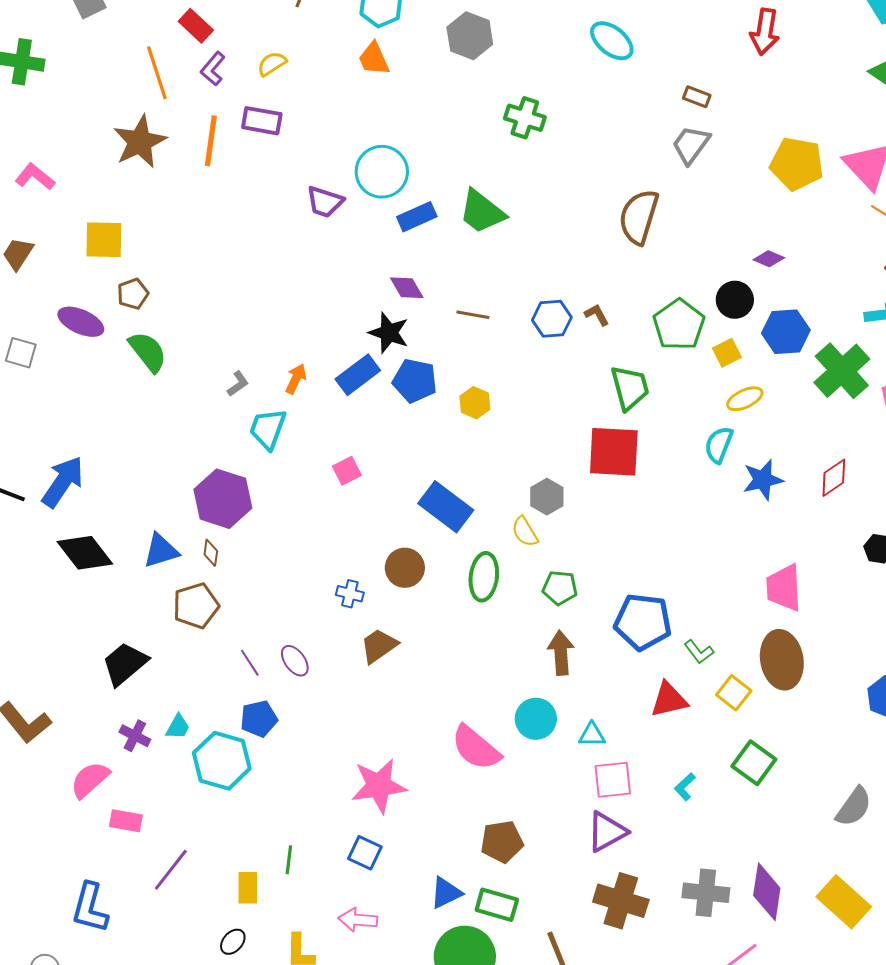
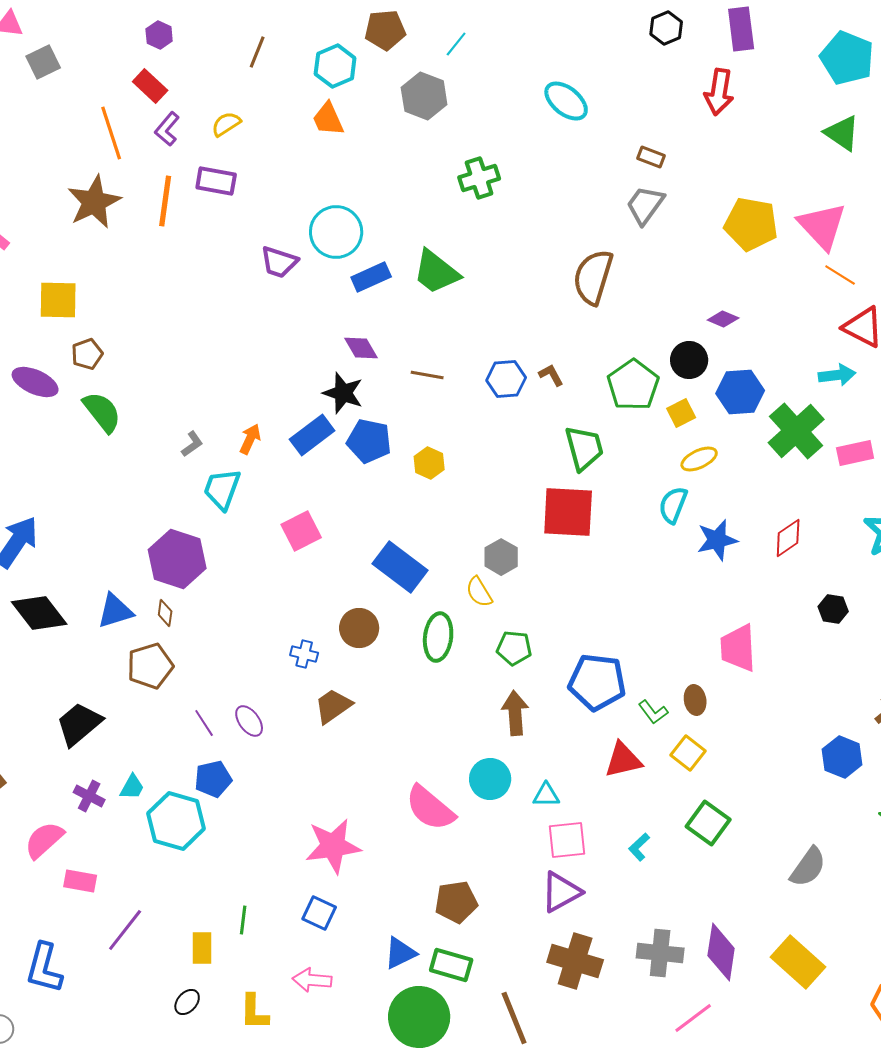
green cross: (525, 118) -> (479, 178), turned -36
pink square: (347, 471) -> (301, 531), size x1.4
brown ellipse: (782, 660) -> (695, 700), moved, size x0.5

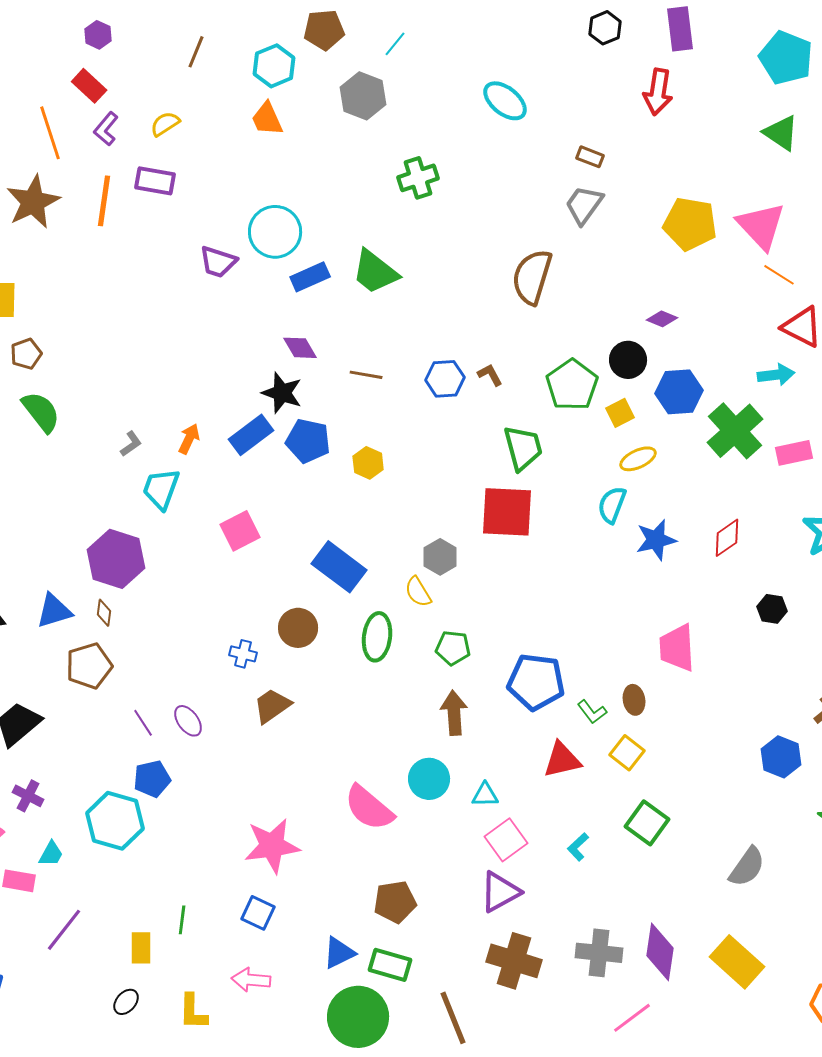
cyan trapezoid: (132, 787) -> (51, 854), moved
pink square: (567, 840) -> (506, 840), turned -30

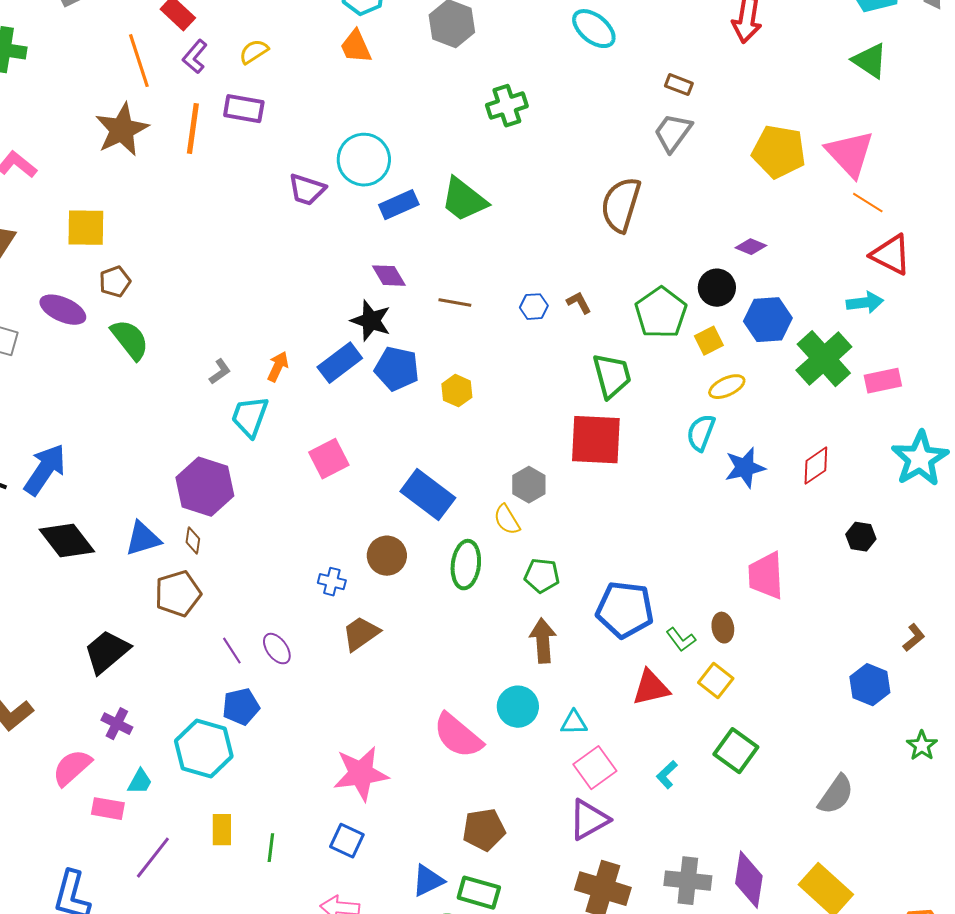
blue hexagon: (445, 379) -> (534, 307), size x0.7
yellow rectangle: (141, 948) -> (222, 830), moved

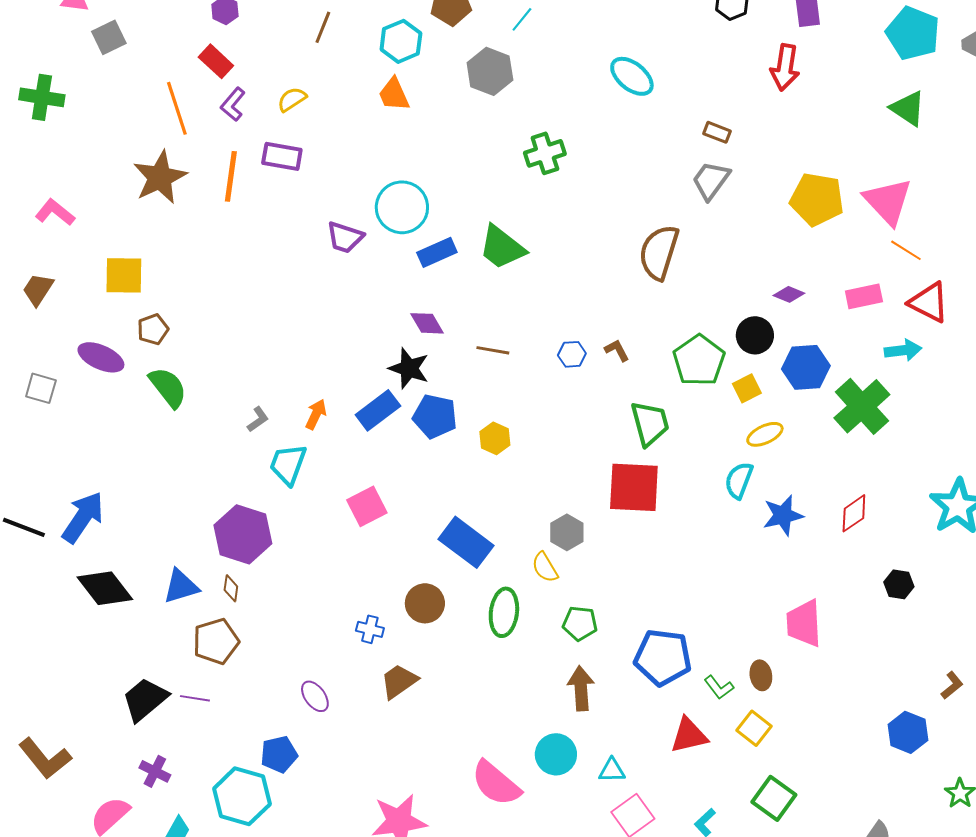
pink rectangle: (883, 381) -> (864, 296), moved
purple line: (232, 651) -> (195, 698), moved, turned -48

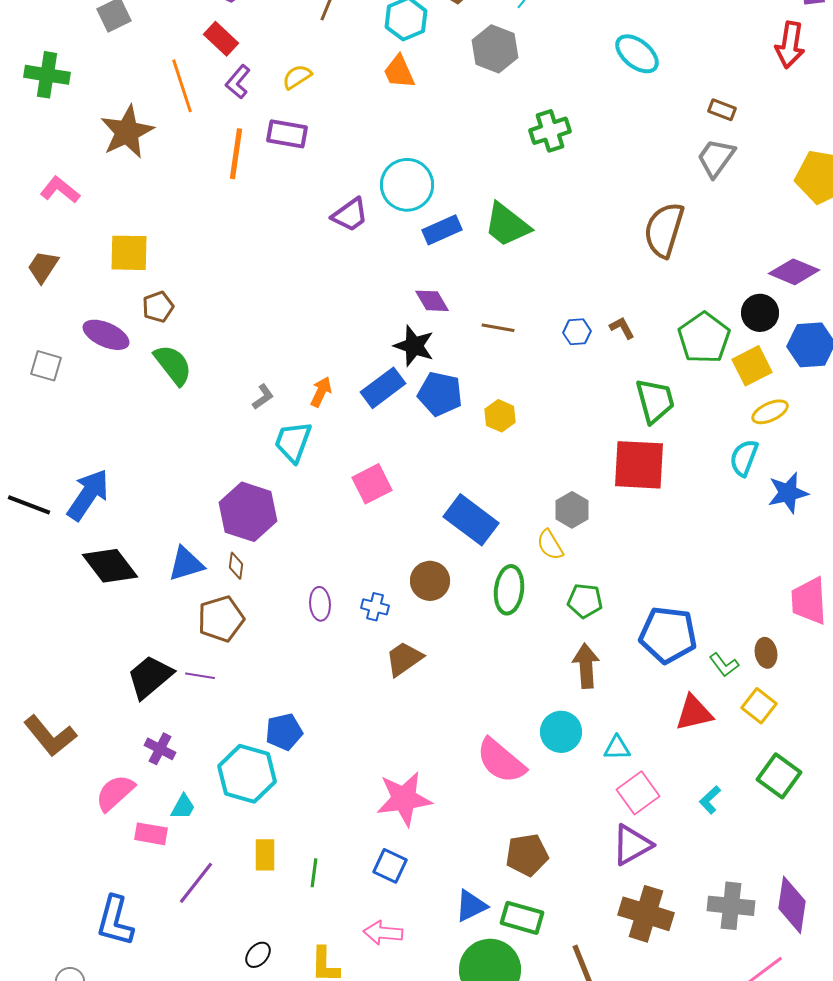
brown star: (160, 177) -> (127, 132), moved
purple trapezoid: (345, 237) -> (350, 215), turned -54
purple diamond: (789, 294) -> (794, 272), size x1.6
yellow square: (747, 388) -> (752, 366), size x1.4
purple ellipse: (315, 696) -> (320, 604), moved, turned 32

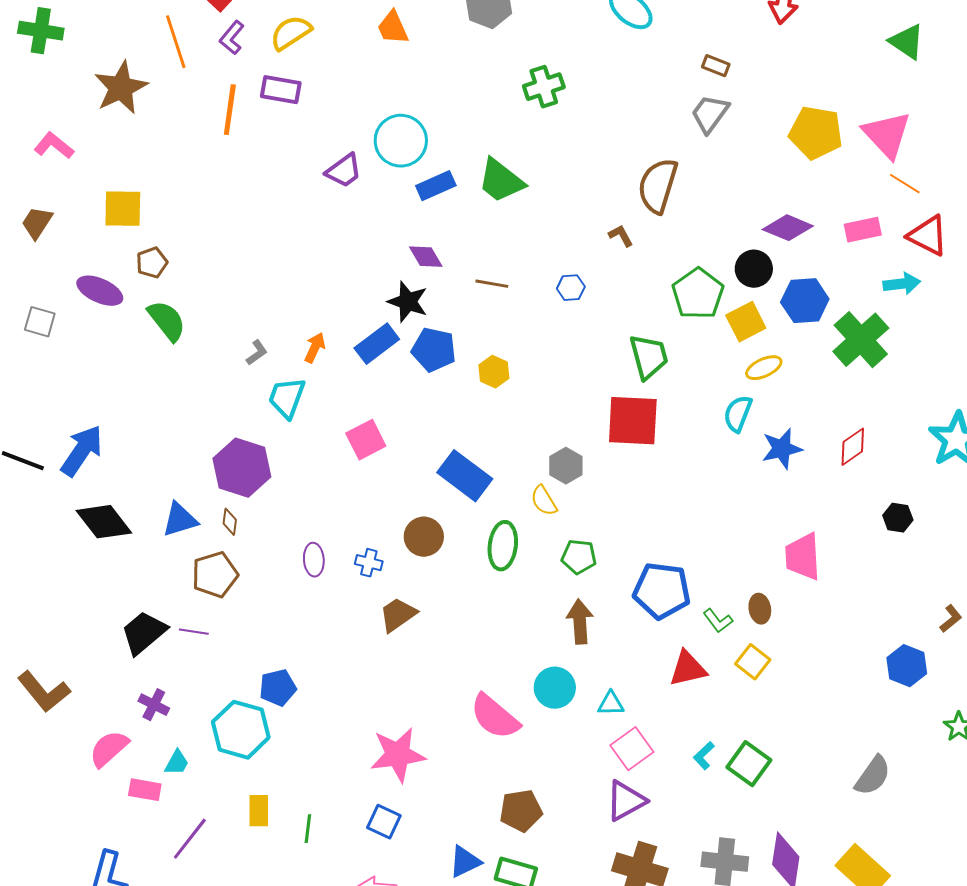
yellow semicircle: (297, 77) -> (291, 33), size x1.4
brown L-shape: (622, 328) -> (621, 236), moved
green square: (779, 776) -> (749, 764), moved

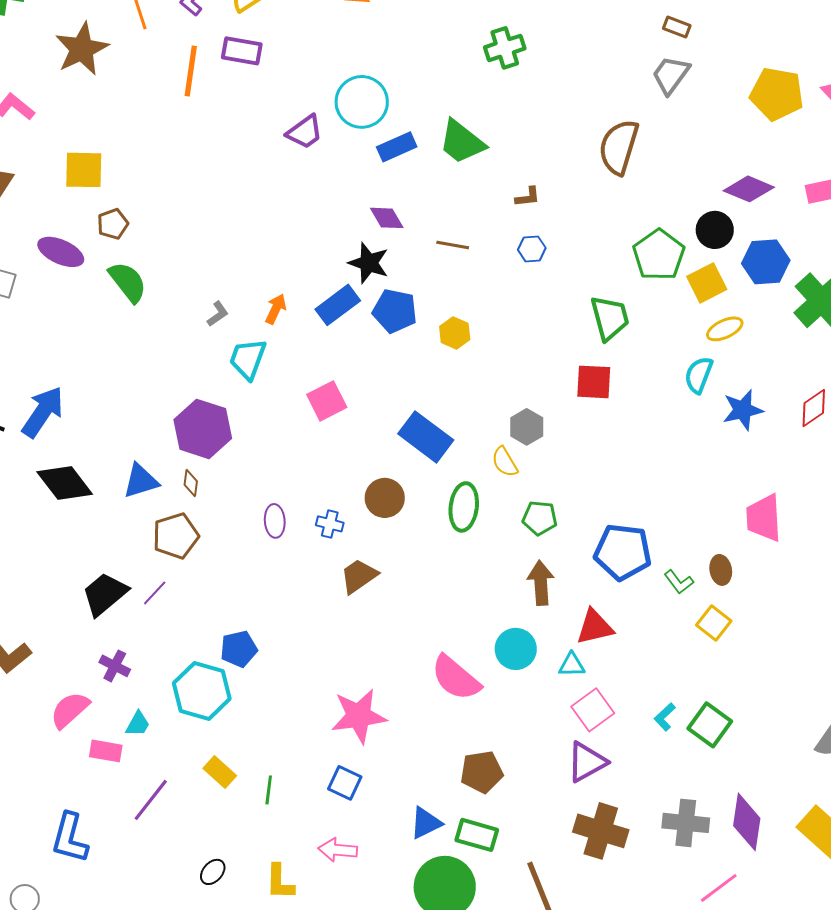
brown L-shape: (621, 236) -> (528, 197), moved, turned 112
red square: (633, 421) -> (594, 382), size x0.7
purple line: (194, 632) -> (155, 593), turned -56
red triangle: (688, 669) -> (595, 627), moved
yellow rectangle: (259, 811) -> (220, 772), turned -48

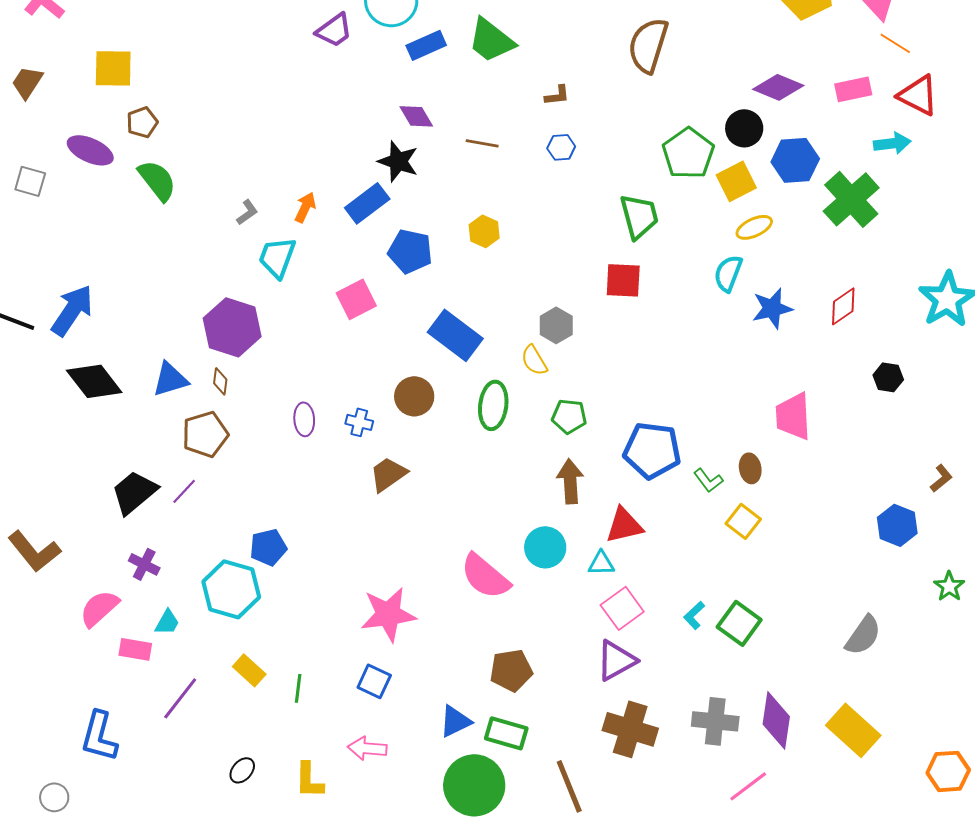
blue pentagon: (395, 311) -> (410, 251), moved

